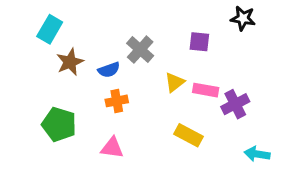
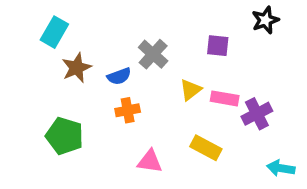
black star: (243, 18) -> (265, 20), turned -30
pink triangle: (112, 148) -> (150, 161), moved

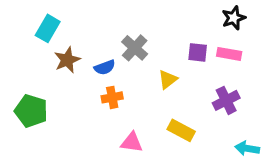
purple square: (218, 46) -> (198, 52), moved
pink rectangle: (225, 98) -> (229, 54), moved
green pentagon: (65, 136) -> (31, 111), moved

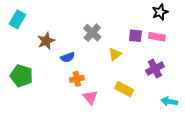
cyan rectangle: (48, 28) -> (17, 19), moved
blue semicircle: (105, 67) -> (68, 57), moved
orange cross: (112, 97) -> (77, 79), moved
pink triangle: (132, 142) -> (90, 97), turned 42

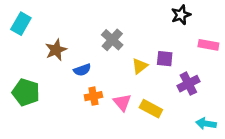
black star: (160, 12) -> (181, 15), moved
purple square: (135, 36) -> (165, 59), moved
pink rectangle: (157, 37) -> (208, 45), moved
pink triangle: (90, 97) -> (122, 102), moved

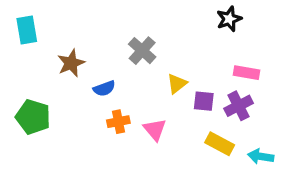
cyan rectangle: (21, 24) -> (27, 30), turned -40
pink rectangle: (208, 45) -> (246, 73), moved
purple square: (165, 59) -> (204, 101), moved
yellow rectangle: (151, 109) -> (220, 144), moved

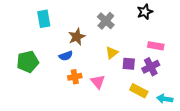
cyan rectangle: (27, 30) -> (44, 19), moved
gray cross: (142, 51) -> (106, 21), moved
brown star: (71, 63) -> (77, 37), moved
green pentagon: (33, 117) -> (28, 62), moved, turned -30

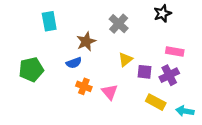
orange cross: (75, 77) -> (84, 86), turned 32

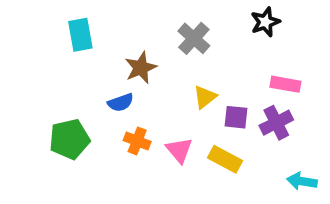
green pentagon: (31, 70) -> (69, 139), moved
yellow rectangle: (156, 102) -> (225, 159), moved

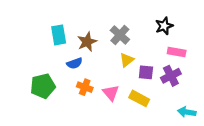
black star: (265, 22) -> (164, 26), moved
cyan rectangle: (80, 35) -> (59, 35), moved
gray cross: (194, 38) -> (120, 35), moved

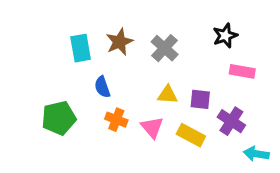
brown star: (87, 42) -> (119, 42), moved
yellow triangle: (127, 60) -> (168, 95), moved, turned 42
blue semicircle: (75, 63) -> (102, 87), turned 91
purple cross: (171, 76) -> (231, 121), moved, turned -30

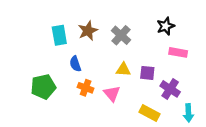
yellow rectangle: (191, 135) -> (150, 113), moved
cyan arrow: (256, 154) -> (188, 113), turned -102

